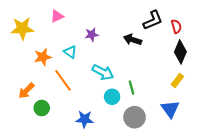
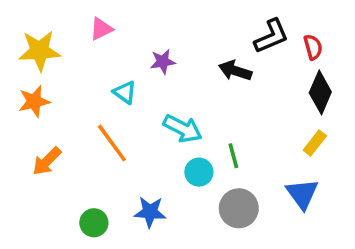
orange star: (43, 57) -> (34, 101), moved
green circle: (42, 108) -> (94, 223), moved

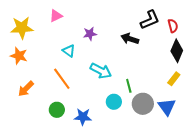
orange star: (34, 101) -> (19, 56), turned 30
cyan circle: (199, 172) -> (114, 102), moved
gray circle: (239, 208) -> (143, 104), moved
green circle: (94, 223) -> (57, 110), moved

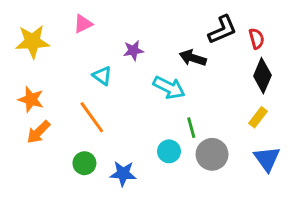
orange star: (19, 56) -> (31, 99), moved
cyan arrow: (101, 71) -> (169, 88), moved
blue triangle: (167, 107) -> (267, 159), moved

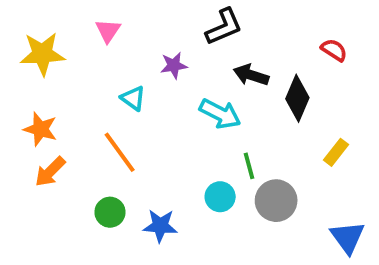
pink triangle: (83, 24) -> (108, 31), turned -30
black L-shape: (222, 30) -> (224, 27), moved
red semicircle: (257, 39) -> (334, 50), turned -42
black diamond: (262, 76) -> (297, 98), moved
blue triangle: (267, 159) -> (348, 237), moved

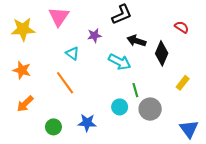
pink triangle: (108, 31) -> (59, 17), size x1.5
orange arrow: (50, 172) -> (25, 104), moved
green circle: (110, 212) -> (53, 127), moved

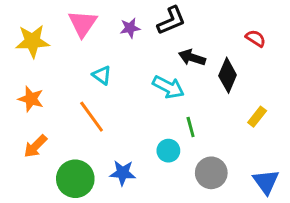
purple star: (94, 36) -> (130, 28), moved
gray circle: (150, 109) -> (211, 173), moved
green circle: (53, 127) -> (75, 179), size x1.6

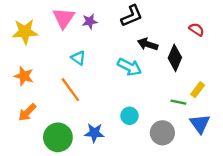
purple star: (130, 28) -> (90, 22), moved
green line: (191, 127) -> (178, 102), moved, turned -63
blue triangle: (266, 182) -> (200, 124), moved

